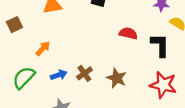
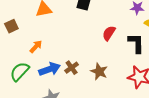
red semicircle: (128, 33) -> (109, 33), turned -70
blue arrow: (59, 75) -> (50, 69), size x1.5

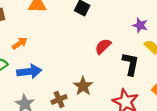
brown cross: (72, 68) -> (59, 99), moved

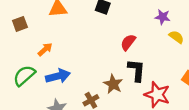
black L-shape: (131, 64) -> (137, 70), moved

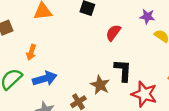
red semicircle: (128, 42) -> (113, 33), moved
orange arrow: (45, 49) -> (31, 52), turned 152

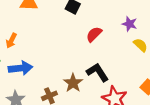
black L-shape: (123, 70) -> (98, 72), turned -45

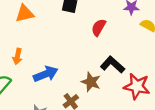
blue arrow: (20, 68) -> (46, 74), moved

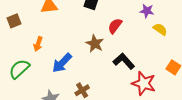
blue arrow: (46, 74) -> (62, 63), turned 150
brown star: (91, 82) -> (95, 44), moved

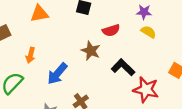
red semicircle: (115, 26) -> (111, 30), turned -140
yellow semicircle: (160, 29) -> (148, 32), moved

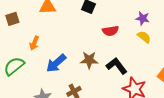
brown star: (91, 51) -> (89, 60), moved, turned -30

